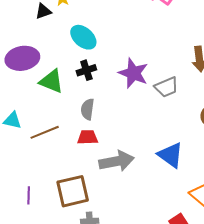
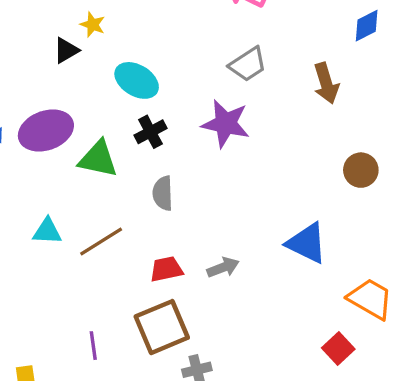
gray trapezoid: (166, 87) -> (248, 64), moved
red trapezoid: (88, 137) -> (166, 269), moved
gray arrow: (117, 161) -> (223, 267), size x0.6

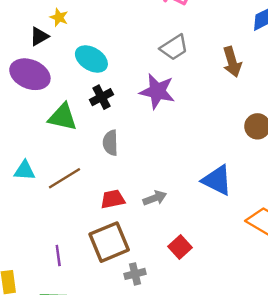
purple ellipse: (46, 131) -> (30, 74), moved, turned 42
red square: (338, 348) -> (180, 247), moved

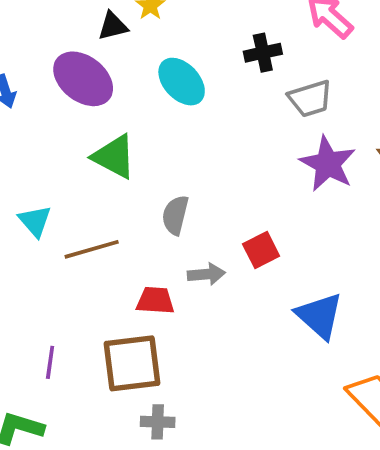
purple star: (157, 91) -> (328, 164), moved
black cross: (101, 97) -> (263, 53), moved
cyan triangle: (24, 171) -> (35, 221), turned 30
gray arrow: (155, 198) -> (206, 274), moved
red square: (180, 247) -> (261, 250), moved

